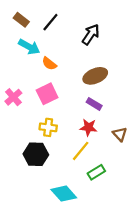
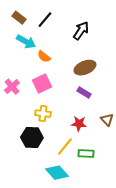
red star: (88, 127) -> (79, 124), moved
yellow line: (81, 151) -> (65, 147), moved
green rectangle: (96, 172) -> (86, 154), turned 35

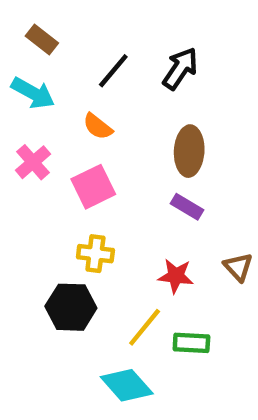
black line: (45, 20) -> (113, 71), moved
cyan arrow: (26, 42) -> (33, 93), moved
brown ellipse: (85, 68) -> (189, 151), turned -65
pink cross: (12, 87) -> (33, 162), moved

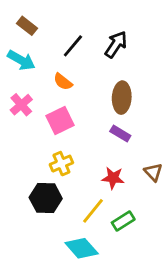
yellow cross: (95, 254) -> (61, 164), turned -30
green rectangle: (191, 343) -> (123, 221), turned -35

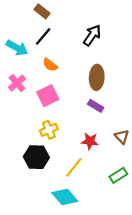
brown rectangle: (27, 26) -> (42, 11), moved
black line: (73, 46) -> (43, 36), moved
green rectangle: (123, 221) -> (118, 175), moved

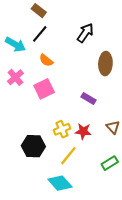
brown ellipse: (97, 77) -> (105, 64), moved
yellow cross: (49, 130) -> (62, 129), moved

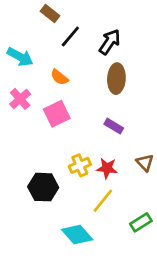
black line: (40, 34) -> (70, 36), moved
brown ellipse: (105, 64) -> (116, 79), moved
yellow line: (68, 156) -> (103, 201), moved
green rectangle: (110, 163) -> (141, 222), moved

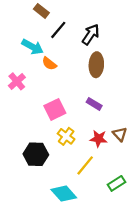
cyan arrow: (20, 57) -> (32, 47), moved
pink square: (57, 114) -> (55, 109), moved
yellow cross: (80, 165) -> (66, 136), turned -30
red star: (107, 168) -> (99, 139), moved

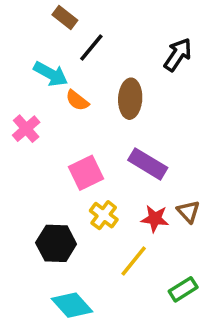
black arrow: (91, 34) -> (178, 55), moved
brown ellipse: (96, 65) -> (130, 99), moved
purple rectangle: (94, 104) -> (148, 164), size x1.5
cyan diamond: (64, 194) -> (72, 305), moved

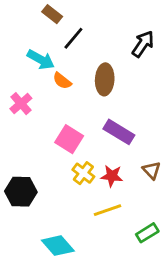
pink square: (86, 173) -> (69, 139), turned -32
red star: (155, 219) -> (112, 176), moved
black hexagon: (56, 243) -> (21, 192), moved
yellow line: (134, 261) -> (108, 210), turned 32

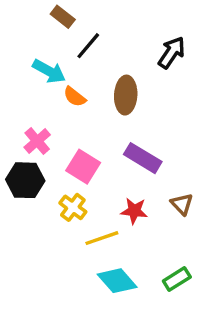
pink cross: (21, 104) -> (37, 141), moved
yellow cross: (83, 173) -> (73, 207), moved
black hexagon: (21, 192) -> (25, 180), moved
yellow line: (108, 210) -> (102, 238), moved
cyan diamond: (58, 246) -> (117, 281), moved

